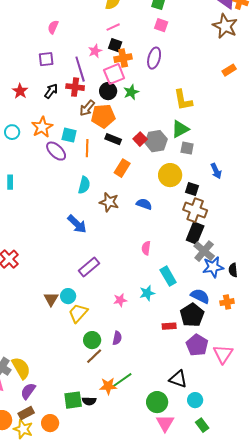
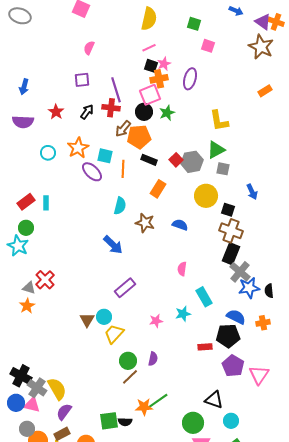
pink square: (161, 25) -> (208, 46), moved
pink star: (95, 51) -> (164, 64), moved
black pentagon: (192, 315) -> (228, 336), turned 30

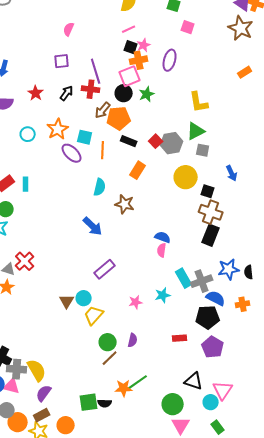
blue semicircle: (180, 225) -> (163, 237), moved
gray cross: (240, 272) -> (202, 281), moved, turned 30
red rectangle: (205, 347) -> (180, 338), moved
pink triangle: (259, 375) -> (223, 390), moved
gray cross: (37, 388) -> (17, 369), turned -30

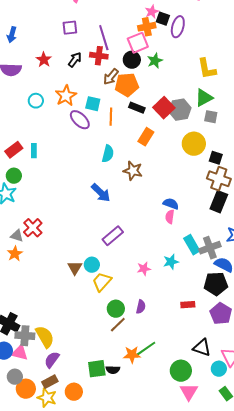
black square: (131, 47) -> (163, 19), moved
red square: (156, 141) -> (164, 108), size x1.5

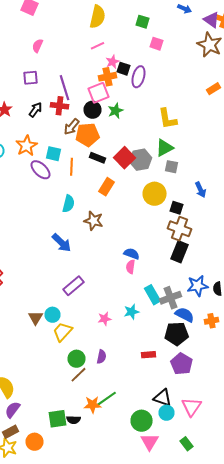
cyan circle: (219, 369) -> (166, 413), moved

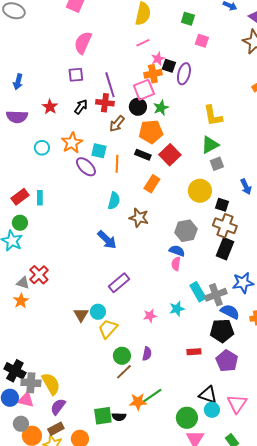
pink semicircle: (38, 46) -> (83, 43), size x1.6
orange pentagon: (88, 135) -> (151, 132), moved
gray hexagon: (140, 160) -> (186, 231), moved
gray square: (172, 167) -> (217, 164), turned -32

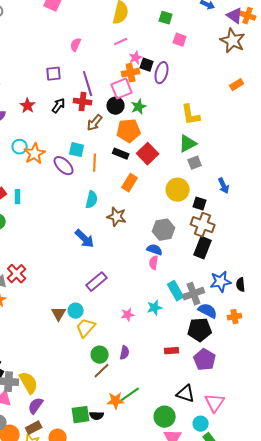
pink semicircle: (83, 43) -> (76, 45), moved, size x0.6
orange star: (72, 143) -> (35, 154), moved
cyan circle: (212, 410) -> (201, 424), moved

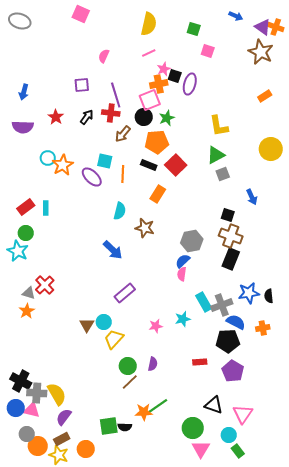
yellow circle: (178, 190) -> (271, 149), moved
blue semicircle: (155, 250) -> (183, 261), turned -63

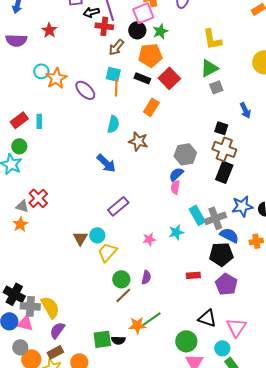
black arrow: (87, 117) -> (91, 12), moved, turned -140
cyan square: (105, 161) -> (113, 74), moved

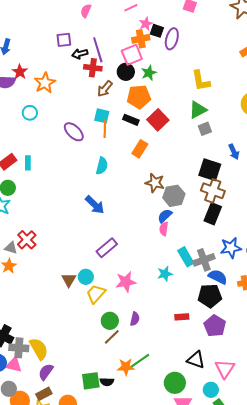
red star: (49, 30) -> (20, 72), moved
orange star: (56, 78) -> (45, 83), moved
black square: (221, 128) -> (210, 170), size x1.6
brown star: (138, 141) -> (155, 183), moved
pink star: (149, 239) -> (126, 282), moved, size x1.5

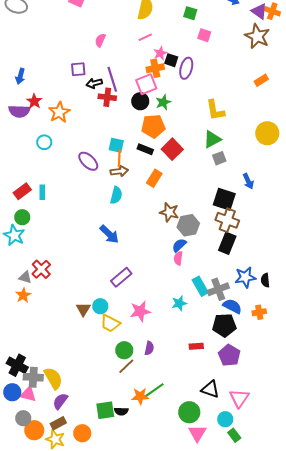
brown arrow: (105, 89) -> (119, 171), moved, turned -138
yellow trapezoid: (96, 294) -> (110, 323), turned -105

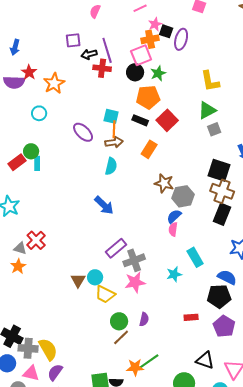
green circle: (22, 217) -> (31, 151), moved
gray cross: (218, 289) -> (134, 260), moved
pink triangle: (28, 394) -> (31, 373), moved

